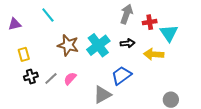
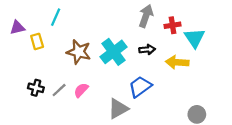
cyan line: (48, 15) -> (56, 17), turned 63
yellow rectangle: (24, 54) -> (37, 41), moved
black cross: (31, 76) -> (36, 88), turned 32

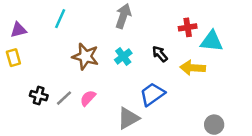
gray arrow: (146, 16) -> (123, 16), moved
cyan triangle: (195, 38) -> (212, 41), turned -50
yellow rectangle: (37, 41) -> (13, 58), moved
black arrow: (147, 50) -> (160, 54), turned -126
cyan cross: (113, 52) -> (123, 56), size x0.6

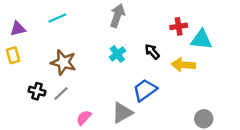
cyan line: (60, 19) -> (57, 18), turned 42
brown star: (85, 56) -> (63, 62), moved
pink semicircle: (88, 98) -> (84, 118), moved

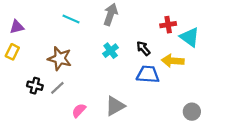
cyan line: (57, 18) -> (71, 19), moved, turned 48
cyan triangle: (201, 40) -> (190, 37), turned 30
yellow rectangle: (13, 55) -> (12, 52), turned 42
blue trapezoid: (145, 90) -> (148, 74), moved, turned 40

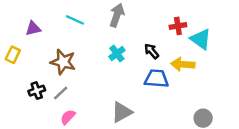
purple triangle: (17, 27) -> (33, 28), moved
black cross: (35, 86) -> (37, 91), turned -35
pink semicircle: (79, 110) -> (68, 117), moved

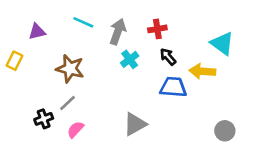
gray arrow: (117, 15) -> (118, 32), moved
red cross: (178, 26) -> (157, 29), moved
black cross: (37, 91) -> (44, 119), moved

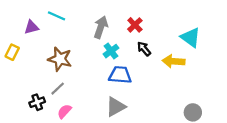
cyan line: (83, 22) -> (56, 16), moved
red cross: (157, 29) -> (135, 25), turned -35
blue trapezoid: (173, 87) -> (120, 75), moved

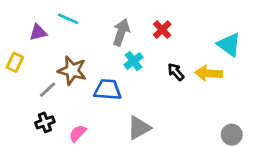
black arrow: (144, 49) -> (176, 72), moved
blue trapezoid: (120, 75) -> (108, 90), moved
gray line: (58, 89) -> (48, 90), moved

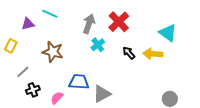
red cross: (162, 30) -> (119, 22), size x1.5
gray line: (48, 90) -> (23, 72), moved
blue trapezoid: (108, 90) -> (79, 82), moved

